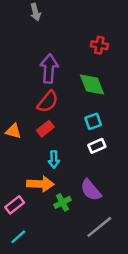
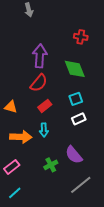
red rectangle: (45, 129) -> (45, 106), moved
orange arrow: (40, 184) -> (21, 137), moved

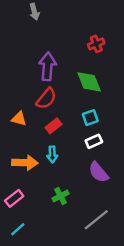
red cross: (81, 37) -> (96, 44), turned -32
orange triangle: (11, 107) -> (19, 119), moved
purple semicircle: (74, 155) -> (99, 172), moved

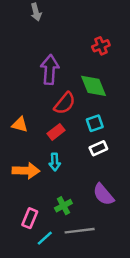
red semicircle: (46, 99) -> (65, 103), moved
purple semicircle: (99, 172) -> (103, 194), moved
pink rectangle: (14, 198) -> (30, 218), moved, turned -30
gray line: (96, 220) -> (80, 231), moved, turned 32
cyan line: (18, 229) -> (45, 238), moved

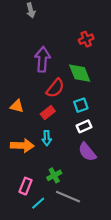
purple semicircle: (103, 194) -> (87, 152), moved
gray line: (80, 231) -> (68, 197), turned 30

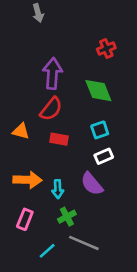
red semicircle: (55, 88) -> (51, 109), moved
red rectangle: (48, 113) -> (59, 139), turned 48
cyan arrow: (47, 138) -> (58, 189), moved
purple semicircle: (87, 152) -> (92, 184), moved
pink rectangle: (25, 186) -> (25, 219), moved

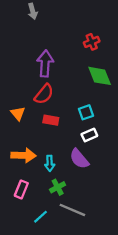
green diamond: (98, 91) -> (100, 76), moved
orange triangle: (21, 131) -> (18, 113), turned 35

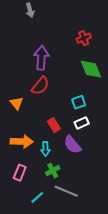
red rectangle: (51, 120) -> (54, 125), moved, turned 48

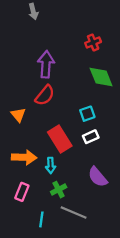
red rectangle: (54, 125) -> (60, 139), size x1.6
purple semicircle: (72, 145) -> (98, 177), moved
cyan line: (37, 197) -> (41, 219), turned -40

